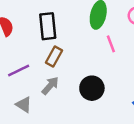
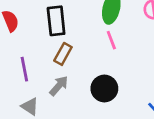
pink line: (111, 44) -> (111, 40), moved
purple line: (19, 70) -> (24, 69), turned -75

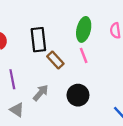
brown rectangle: (63, 54) -> (55, 60), moved, turned -72

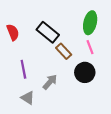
black rectangle: (38, 40) -> (48, 32), turned -45
black circle: (78, 95) -> (85, 72), moved

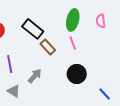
black circle: (85, 72) -> (77, 74), moved

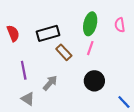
black rectangle: (33, 29) -> (48, 33), turned -55
pink line: (73, 43) -> (90, 48), turned 40

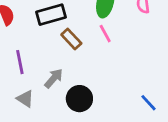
pink line: (90, 48) -> (105, 34), turned -48
black circle: (94, 81) -> (79, 99), moved

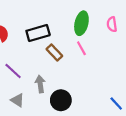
purple line: (20, 62) -> (13, 71), turned -36
gray arrow: (54, 78) -> (40, 84), turned -49

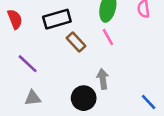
gray arrow: (40, 84) -> (103, 79), moved
gray triangle: (17, 100) -> (33, 98), turned -40

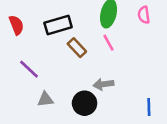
gray arrow: (103, 79) -> (103, 84), turned -90
gray triangle: (33, 98) -> (45, 99), moved
blue line: (149, 102) -> (149, 107), turned 42

